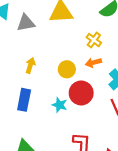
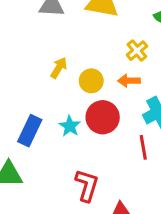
yellow arrow: (30, 65) -> (59, 68), moved
blue rectangle: (24, 100) -> (30, 131), moved

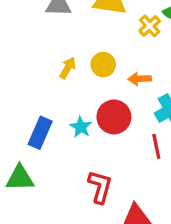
yellow cross: (137, 51) -> (150, 26), moved
yellow circle: (91, 81) -> (103, 65), moved

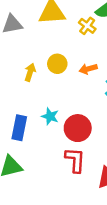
red circle: (114, 117) -> (78, 128), moved

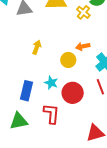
yellow circle: (57, 64) -> (68, 60), moved
red L-shape: (75, 160) -> (51, 114), moved

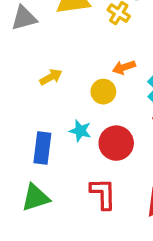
yellow arrow: (37, 47) -> (51, 77), turned 48
red L-shape: (51, 114) -> (103, 194), moved

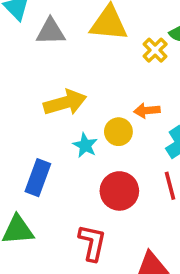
yellow arrow: (51, 77) -> (65, 103), size x1.6
cyan star: (80, 131) -> (85, 145), moved

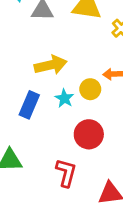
blue rectangle: (38, 178) -> (29, 105), moved

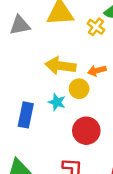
yellow arrow: (51, 65) -> (60, 66), moved, turned -148

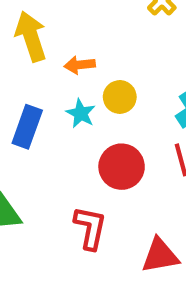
yellow arrow: (60, 66) -> (31, 36), moved, turned 56
orange arrow: (97, 71) -> (80, 65), moved

